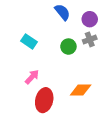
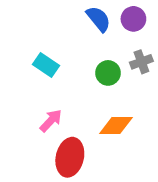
purple circle: (90, 19) -> (133, 19), moved
orange diamond: (81, 90) -> (116, 125), moved

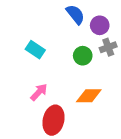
purple circle: (133, 19) -> (100, 25), moved

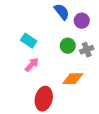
gray cross: (108, 47) -> (87, 50), moved
pink arrow: (39, 92) -> (32, 65), moved

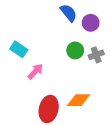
cyan rectangle: (29, 41) -> (19, 49), moved
orange diamond: (73, 79) -> (78, 100), moved

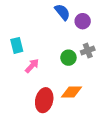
cyan rectangle: (19, 49) -> (17, 45), turned 42
green circle: (75, 50) -> (68, 58), moved

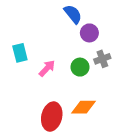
purple circle: (83, 21) -> (89, 33), moved
pink arrow: (32, 66) -> (47, 68), moved

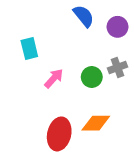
purple circle: (89, 33) -> (118, 27), moved
cyan rectangle: (20, 53) -> (29, 49), moved

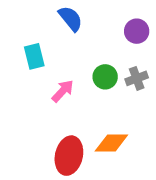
blue semicircle: (84, 16) -> (71, 19), moved
green circle: (92, 77) -> (105, 77), moved

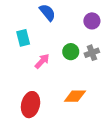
red ellipse: (69, 156) -> (31, 105), moved

